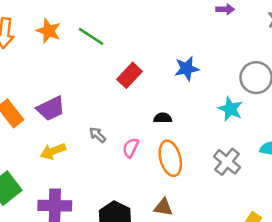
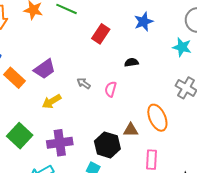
orange ellipse: (170, 158) -> (157, 118), moved
brown triangle: (163, 207) -> (131, 130), moved

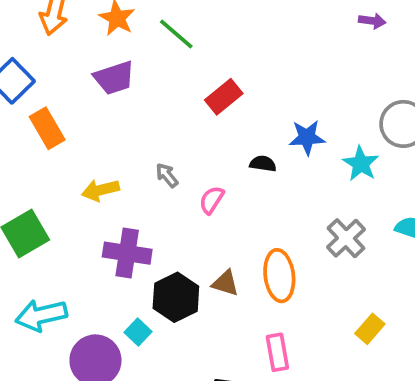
blue star: (144, 22) -> (307, 137), moved
purple trapezoid: (45, 69) -> (114, 78), moved
purple cross: (60, 143) -> (127, 253), moved
pink rectangle: (151, 160) -> (277, 352), moved, turned -30

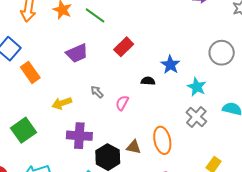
purple trapezoid: (114, 78) -> (77, 53), moved
blue star: (307, 137) -> (170, 65), turned -30
cyan star: (361, 164) -> (197, 87), moved

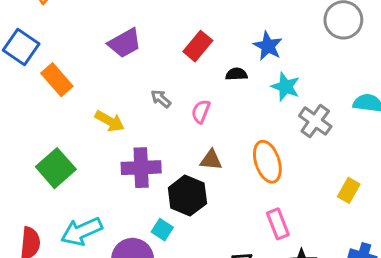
red rectangle: (124, 47) -> (198, 46), moved
cyan star: (197, 87) -> (285, 87), moved
yellow arrow: (62, 103) -> (110, 121), turned -126
brown triangle: (134, 147) -> (211, 160), moved

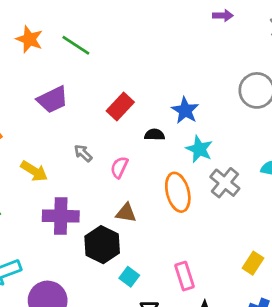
orange ellipse: (267, 162) -> (178, 192), moved
yellow rectangle: (349, 190) -> (253, 263), moved
cyan square: (162, 230) -> (129, 277), moved

